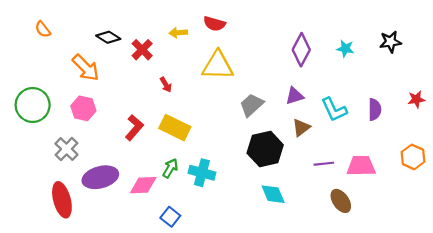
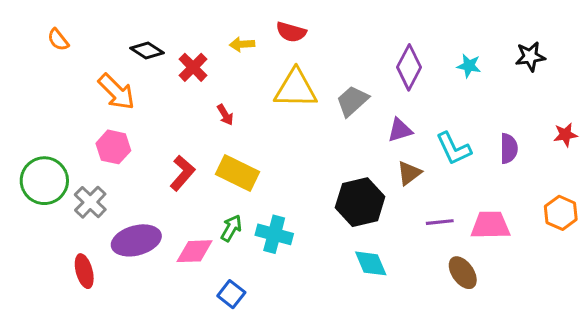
green circle: (33, 105) -> (44, 181), moved
gray trapezoid: (252, 105) -> (352, 101), moved
red ellipse: (62, 200) -> (84, 271), size x0.7

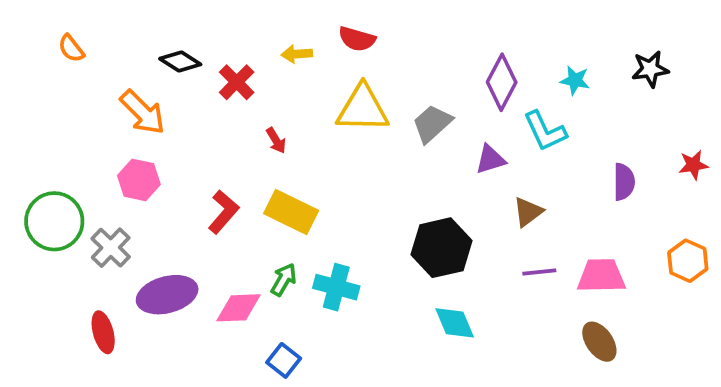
cyan L-shape: (454, 148) -> (545, 131), moved
brown triangle: (409, 173) -> (528, 212), moved
brown ellipse: (463, 273) -> (599, 342), moved

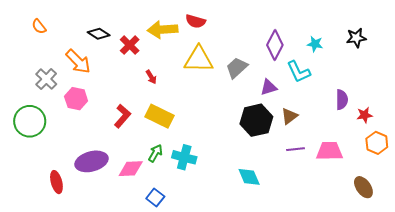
yellow arrow: (297, 54) -> (163, 30), size x1.8
red star: (693, 165) -> (364, 115), moved
gray cross: (111, 248) -> (46, 79), moved
black hexagon: (442, 248) -> (256, 120), moved
brown ellipse: (599, 342) -> (363, 187), moved

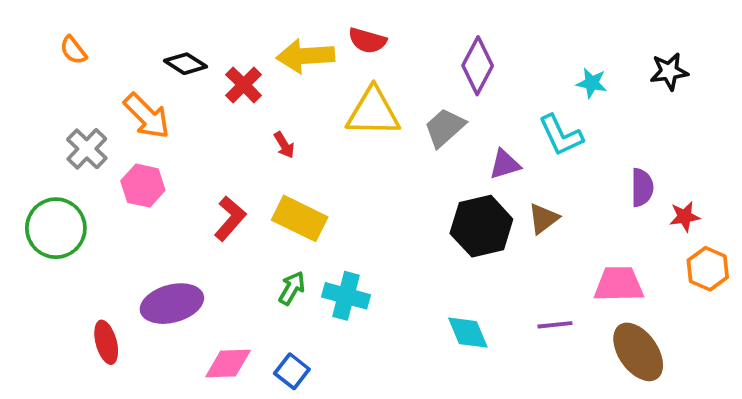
purple diamond: (275, 45) -> (478, 66), moved
purple line: (295, 149) -> (555, 325), moved
pink diamond: (131, 169) -> (228, 364), moved
brown ellipse: (363, 187) -> (638, 352), moved, size x1.4

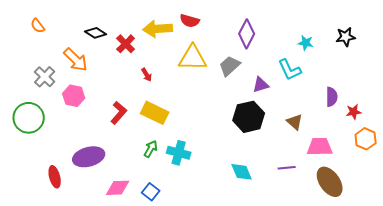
brown triangle: (543, 218) -> (295, 122), moved, turned -42

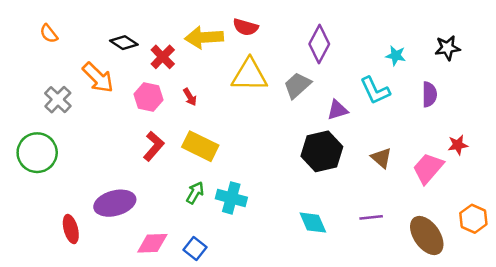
pink hexagon: (74, 96) -> (148, 97), moved
purple semicircle: (332, 97) -> (429, 94), moved
orange hexagon: (366, 139) -> (473, 219), moved
pink trapezoid: (320, 147) -> (428, 168), moved, turned -48

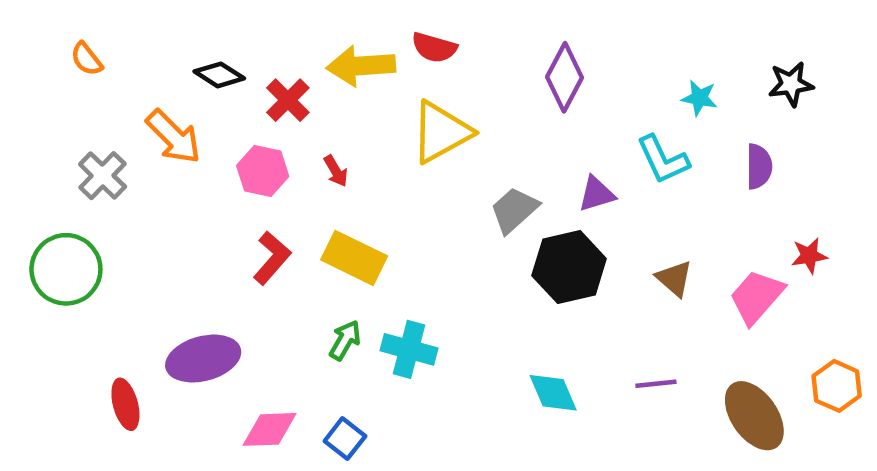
yellow triangle: (249, 75) -> (441, 132), turned -30
gray trapezoid: (297, 85) -> (514, 210), moved

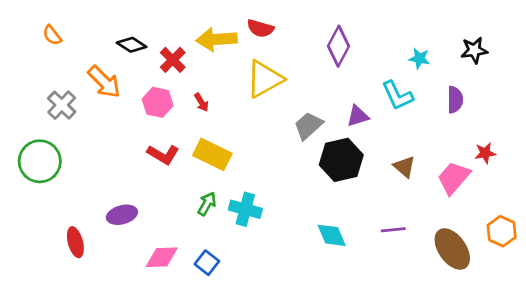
red L-shape: (272, 258) -> (163, 154), turned 80
purple ellipse: (203, 359) -> (122, 215), size x0.7

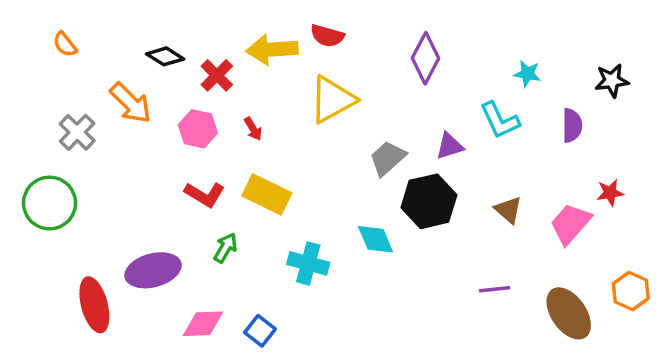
black star: (474, 50) -> (612, 81), moved
green arrow: (207, 204) -> (225, 248), moved
purple ellipse: (122, 215) -> (153, 270), size x1.4
cyan diamond: (332, 235) -> (376, 239), moved
red ellipse: (75, 242) -> (94, 305), size x1.4

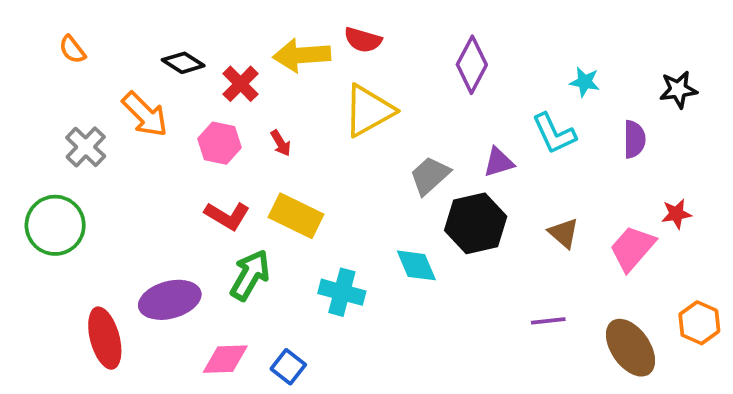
green arrow: (225, 248) -> (250, 275), size x1.5

